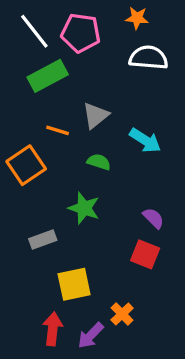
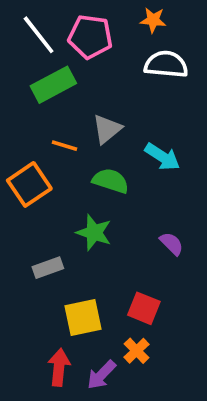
green semicircle: (99, 162) -> (111, 181), size x1.4
red square: (145, 254) -> (144, 308), moved

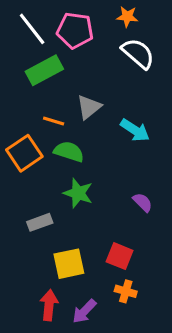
white semicircle: (166, 64) -> (138, 53), turned 36
green semicircle: (111, 181) -> (69, 152), moved
orange cross: (137, 351) -> (126, 291), moved, turned -30

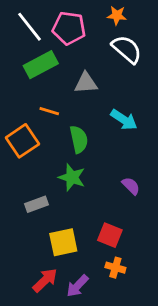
gray triangle: (89, 107) -> (86, 83), moved, turned 35
green semicircle: (69, 152) -> (79, 139), moved, turned 60
red arrow: (49, 305) -> (45, 280), turned 40

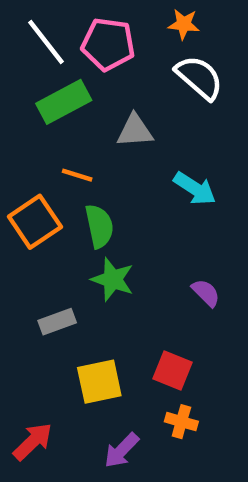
green semicircle: (79, 139) -> (99, 226), moved
red arrow: (45, 280) -> (33, 442), moved

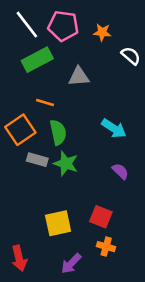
orange star: (184, 24) -> (102, 32), moved
white semicircle: (199, 77) -> (131, 56), moved, size x0.7
cyan arrow: (195, 188) -> (114, 128), moved
gray rectangle: (57, 322) -> (37, 160), moved, turned 36
red arrow: (33, 442) -> (19, 258), turned 120

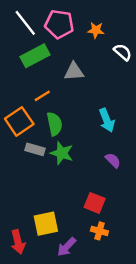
orange line: (45, 102) -> (42, 96), turned -49
cyan arrow: (114, 128) -> (107, 120), turned 35
yellow square: (58, 223) -> (46, 224), moved

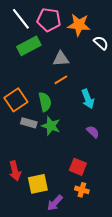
orange star: (96, 30) -> (79, 25), size x1.6
orange line: (42, 96) -> (61, 80), moved
red arrow: (18, 242) -> (15, 171), moved

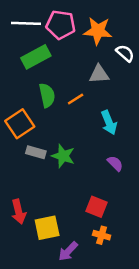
white line: (21, 19) -> (26, 23), turned -50
gray triangle: (61, 59) -> (99, 74), moved
green semicircle: (45, 102) -> (47, 95), moved

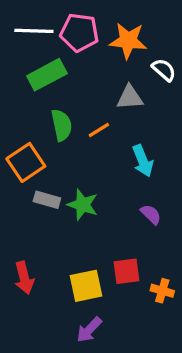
red square: (97, 207) -> (127, 271), turned -30
yellow square: (47, 228) -> (86, 286), moved
orange cross: (102, 235) -> (162, 291), moved

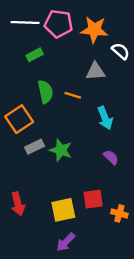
green rectangle: (47, 75) -> (35, 55), size x0.6
orange line: (99, 130) -> (73, 95), turned 49
gray rectangle: (47, 200) -> (35, 147), turned -42

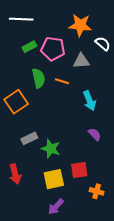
pink pentagon: (58, 24) -> (53, 49), moved
gray rectangle: (35, 147) -> (29, 138), moved
green star: (61, 150) -> (51, 149), moved
orange cross: (119, 213) -> (97, 191), moved

